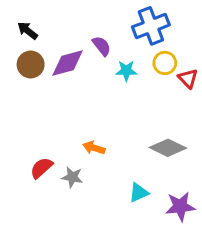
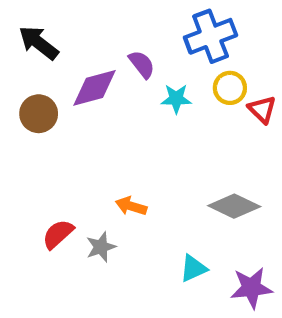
black arrow: (28, 31) -> (39, 43), size x1.4
brown circle: (31, 65) -> (39, 114), moved
gray star: (72, 177) -> (101, 247), turned -30

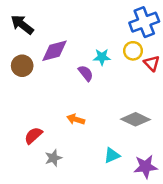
blue cross: (211, 36) -> (144, 22), moved
purple semicircle: (142, 64) -> (86, 73), moved
gray star: (101, 247) -> (53, 158), moved

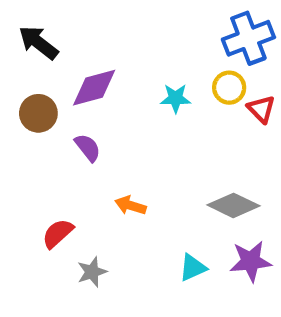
purple semicircle: (86, 73) -> (88, 148), moved
purple star: (145, 167) -> (251, 261), moved

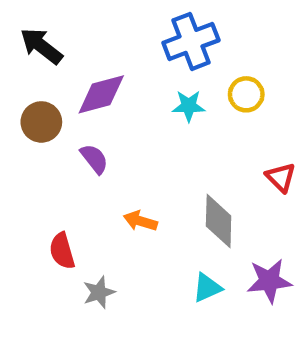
blue cross: (248, 38) -> (191, 41), moved
red triangle: (261, 109) -> (281, 177), moved
gray diamond: (233, 205) -> (219, 221), moved, turned 66
red semicircle: (58, 233) -> (62, 251), turned -64

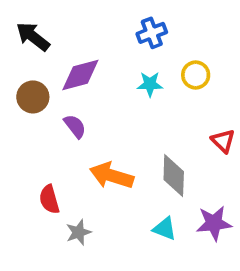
blue cross: (191, 41) -> (152, 33), size x0.7
orange arrow: (140, 221) -> (112, 176), size x1.6
cyan triangle: (207, 288) -> (165, 229), turned 45

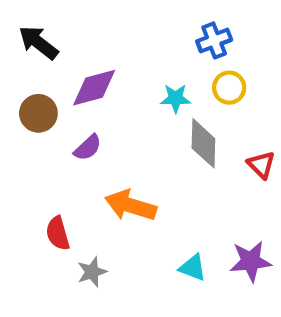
blue cross: (152, 33) -> (214, 40), moved
purple semicircle: (75, 126) -> (88, 148), turned 85
gray diamond: (174, 176) -> (203, 143), moved

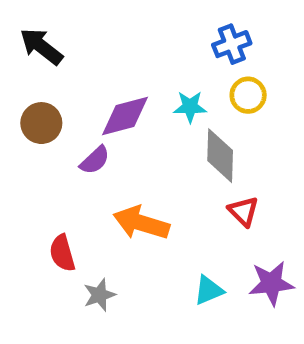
purple diamond: (94, 88) -> (125, 116), moved
red triangle: (261, 165) -> (243, 211), moved
cyan triangle: (193, 268) -> (209, 290), turned -44

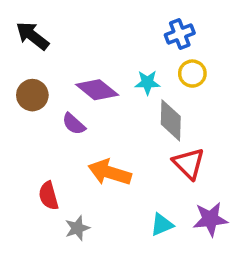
purple diamond: (125, 116) -> (97, 90), turned 54
purple semicircle: (95, 160) -> (74, 124), turned 85
red triangle: (243, 211) -> (189, 163), size x1.4

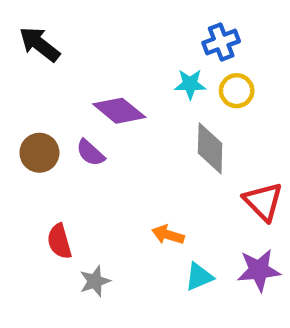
cyan star: (147, 83) -> (190, 84), moved
brown circle: (32, 95) -> (39, 153), moved
red triangle: (189, 163) -> (263, 201), moved
orange arrow: (110, 172) -> (168, 235), moved, size x0.6

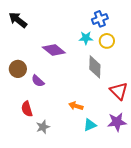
purple semicircle: (90, 153) -> (38, 81), moved

